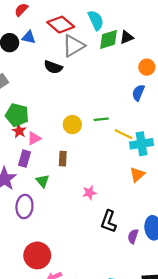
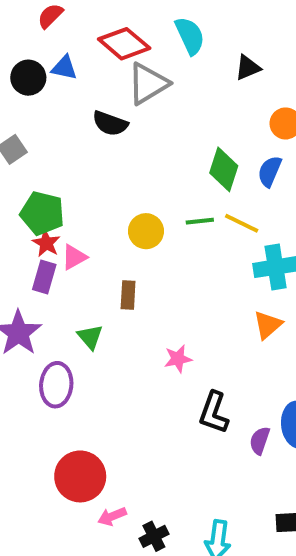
green diamond: (109, 39) -> (224, 169), moved, turned -55
yellow line: (123, 134) -> (242, 223), moved
purple rectangle: (24, 159) -> (44, 277), moved

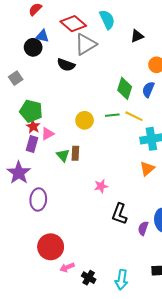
black circle: (28, 78) -> (33, 47), moved
green triangle: (90, 337) -> (63, 155), moved
black cross: (154, 536) -> (89, 278), turned -32

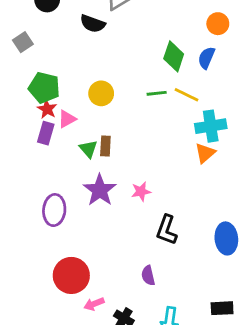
yellow circle: (85, 120) -> (101, 93), moved
orange triangle: (147, 169) -> (205, 153), moved
purple star: (19, 173) -> (100, 190), moved
purple semicircle: (143, 228) -> (148, 275), moved, turned -32

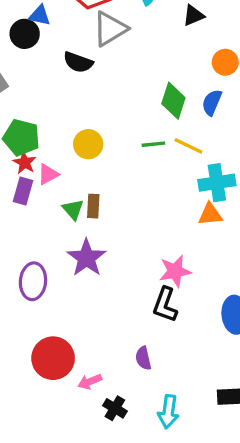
orange triangle: (205, 153) -> (210, 214), turned 35
pink star: (141, 192) -> (175, 271), moved, size x1.4
pink arrow: (94, 304) -> (90, 382), moved

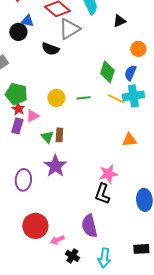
green line: (153, 144) -> (83, 98), moved
cyan cross: (217, 183) -> (133, 96), moved
purple semicircle: (143, 358) -> (89, 226), size x1.6

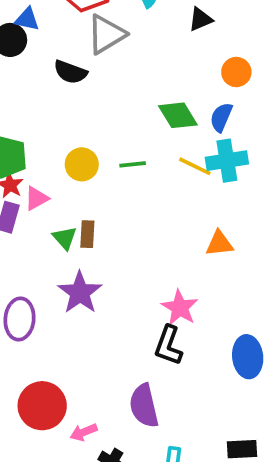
green diamond: (107, 72) -> (178, 115), turned -50
pink star: (108, 174) -> (180, 308), turned -30

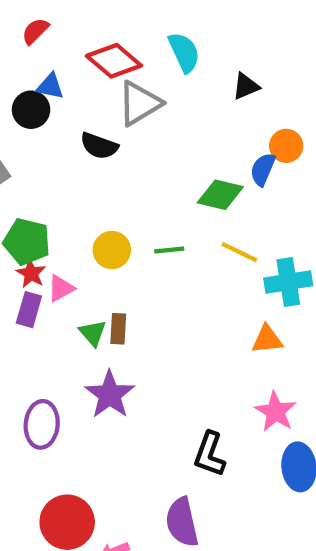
green diamond: (178, 115) -> (220, 195), turned -45
blue semicircle: (221, 117) -> (263, 169), moved
cyan cross: (227, 161) -> (288, 282), moved
pink star: (180, 308) -> (276, 412), moved

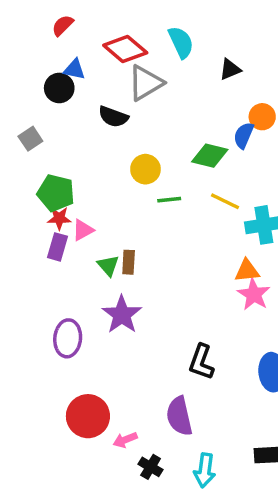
yellow circle: (112, 250) -> (145, 169), moved
red star: (31, 273) -> (59, 218), turned -30
pink star: (276, 412) -> (254, 294), moved

